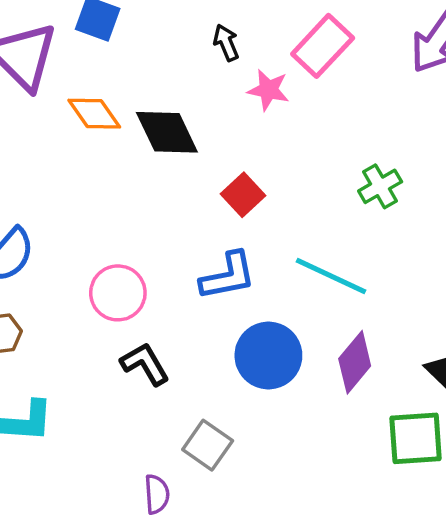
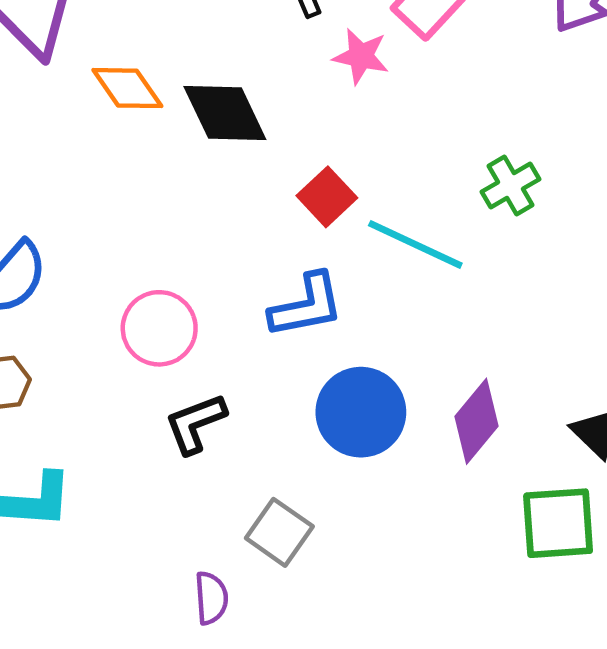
cyan line: (331, 276) -> (415, 244), moved
black L-shape: (145, 364) -> (195, 423), turned -81

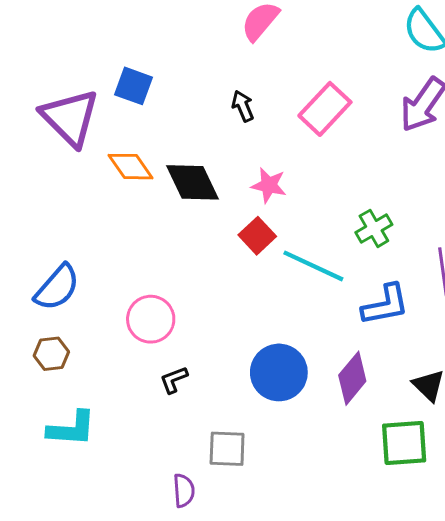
pink star: (361, 56) -> (269, 185), moved
blue L-shape: (306, 306) -> (385, 305), moved
black L-shape: (195, 423) -> (174, 380), size x0.7
gray square: (279, 532) -> (227, 449), turned -33

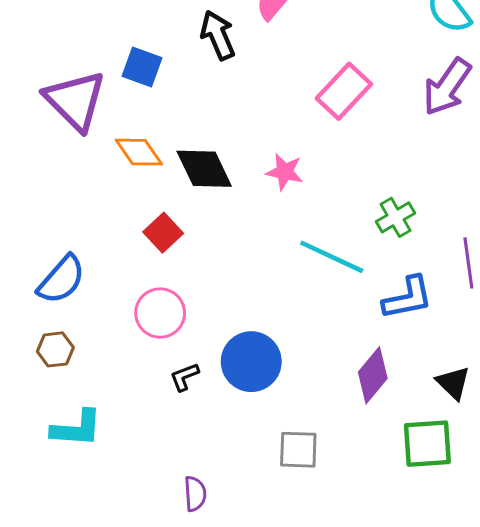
black arrow: (243, 106) -> (218, 35), moved, size x1.5
red square: (257, 236) -> (163, 233), moved
blue circle: (279, 372) -> (251, 362), moved
gray square: (227, 449) -> (298, 450), moved

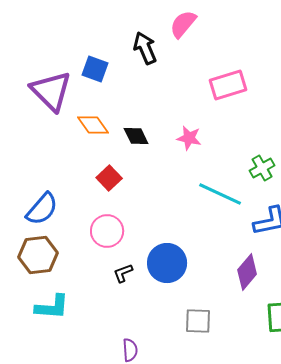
pink rectangle: (344, 91) -> (228, 85), turned 30
black diamond: (204, 169) -> (136, 136), size x0.7
brown hexagon: (55, 349) -> (38, 255), size x1.6

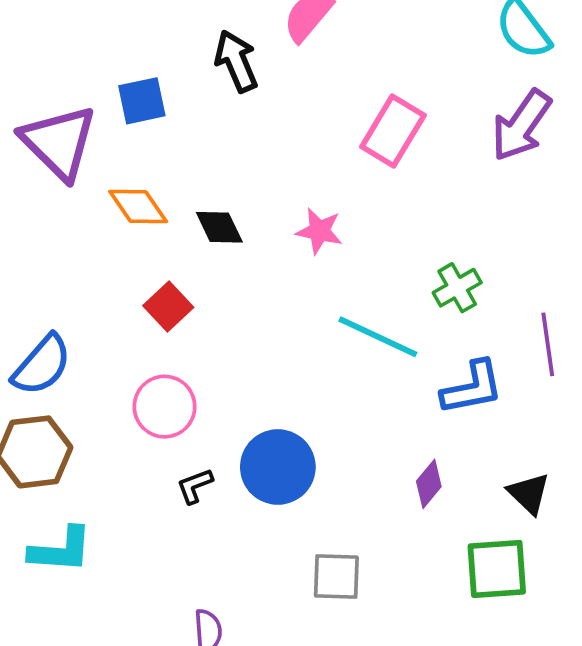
blue square: (95, 69) -> (142, 101), turned -32
pink rectangle: (228, 85) -> (393, 131), turned -42
purple diamond: (247, 272) -> (429, 484), size x0.7

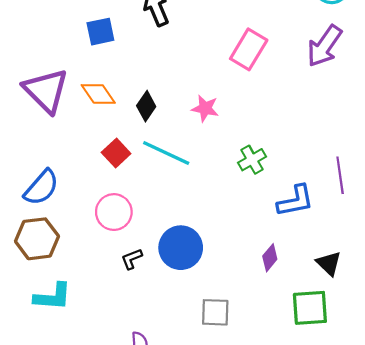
purple triangle: (59, 142) -> (46, 91), moved
black diamond: (219, 227) -> (146, 106), turned 60
green cross: (457, 288) -> (252, 160), moved
cyan line: (378, 337) -> (166, 153), moved

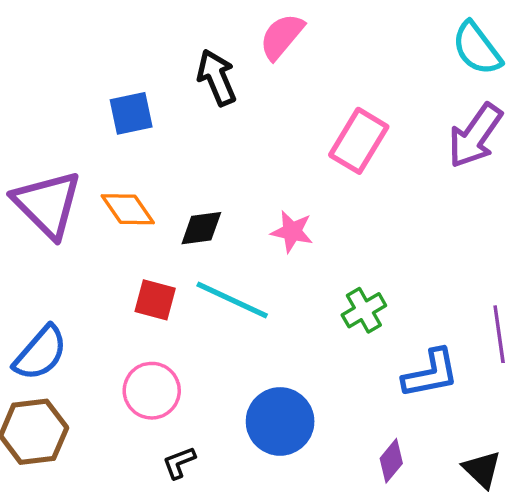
black diamond: (146, 106) -> (201, 228), turned 48
red square: (116, 153) -> (155, 300), turned -32
blue circle: (181, 248) -> (280, 421), moved

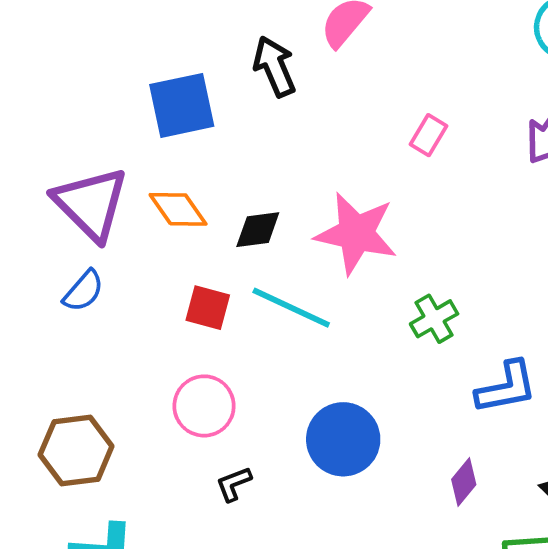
blue square: (131, 113) -> (182, 105), size x1.4
pink rectangle: (359, 141) -> (428, 135), size x0.6
pink star: (292, 232) -> (356, 233), size x1.8
blue semicircle: (40, 353) -> (83, 291), moved, size x0.7

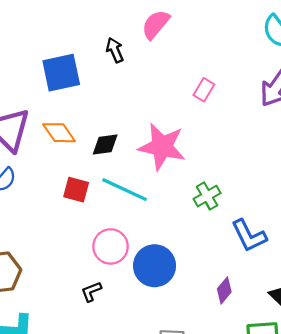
black arrow: (275, 66) -> (115, 50), size x0.7
blue L-shape: (506, 387) -> (249, 236), turned 75
pink circle: (204, 406) -> (111, 246), moved

